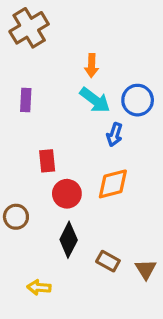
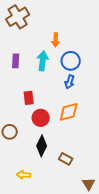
cyan arrow: (95, 100) -> (43, 61), moved, turned -120
blue circle: (138, 100) -> (71, 61), moved
brown triangle: (146, 269) -> (89, 184), moved

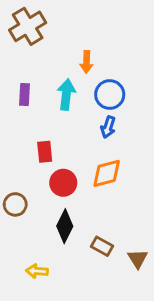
brown triangle: (89, 184) -> (138, 259), moved

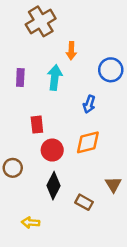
brown cross: (28, 26) -> (41, 21), moved
blue circle: (110, 94) -> (111, 70), moved
brown triangle: (138, 259) -> (113, 184), moved

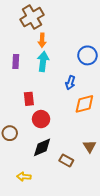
orange arrow: (71, 51) -> (42, 40), moved
orange diamond: (88, 142) -> (84, 104), moved
black diamond: (53, 186) -> (42, 147), turned 40

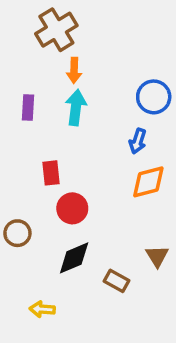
blue arrow: (70, 83) -> (138, 141), moved

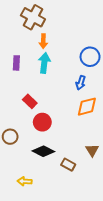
brown cross: (56, 30) -> (33, 17), turned -30
red rectangle: (51, 173) -> (30, 101), turned -40
black diamond: (74, 258) -> (43, 151), turned 50

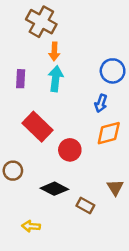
red rectangle: (30, 101) -> (37, 127), size x1.6
red circle: (42, 122) -> (70, 150), moved

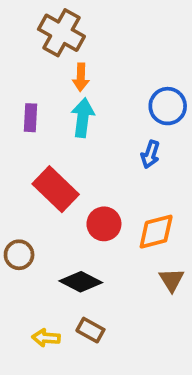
orange diamond: (109, 133) -> (156, 232), moved
brown rectangle: (85, 206) -> (90, 330), moved

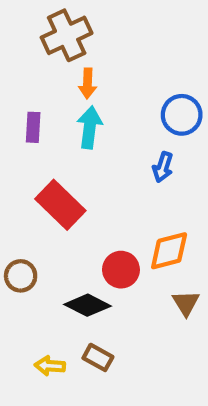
brown cross: (61, 33) -> (67, 35), turned 36
red circle: (104, 224) -> (121, 270), moved

